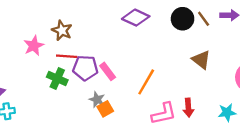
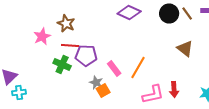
pink rectangle: (108, 71) -> (114, 68), moved

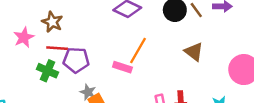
pink rectangle: (114, 68) -> (122, 67), moved, turned -35
orange line: (138, 68) -> (138, 50), moved

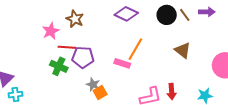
brown star: (52, 22) -> (75, 19), moved
pink star: (24, 37) -> (51, 31), moved

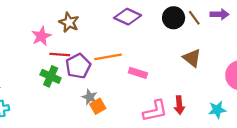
orange line: (135, 49) -> (108, 57), moved, turned 50
purple pentagon: (83, 57) -> (78, 66), turned -30
pink rectangle: (122, 63) -> (138, 73), moved

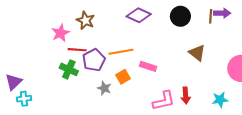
brown line: (194, 18) -> (211, 16), moved, turned 40
orange square: (98, 106) -> (123, 77), moved

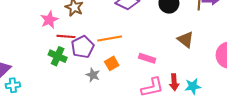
pink rectangle: (148, 66) -> (147, 58), moved
cyan star: (220, 100) -> (193, 86), moved

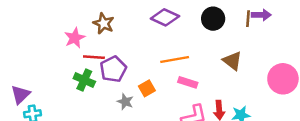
orange line: (110, 38) -> (175, 60), moved

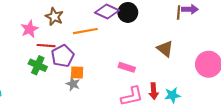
black circle: (213, 19) -> (128, 12), moved
orange line: (175, 60) -> (85, 31), moved
orange square: (147, 88) -> (77, 72), moved, turned 32

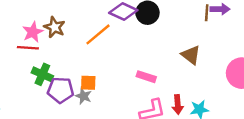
brown star: (54, 17) -> (54, 27), moved
orange line: (85, 31) -> (98, 34), turned -30
red line: (46, 46) -> (28, 48), moved
purple pentagon: (63, 56) -> (61, 90), moved, turned 30

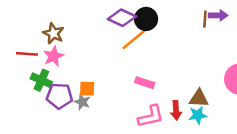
pink star: (33, 32) -> (53, 56), moved
orange line: (98, 34) -> (134, 39), moved
brown triangle: (191, 55) -> (199, 98), moved, turned -35

